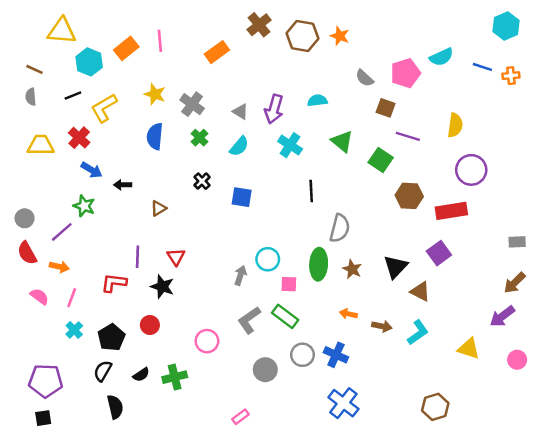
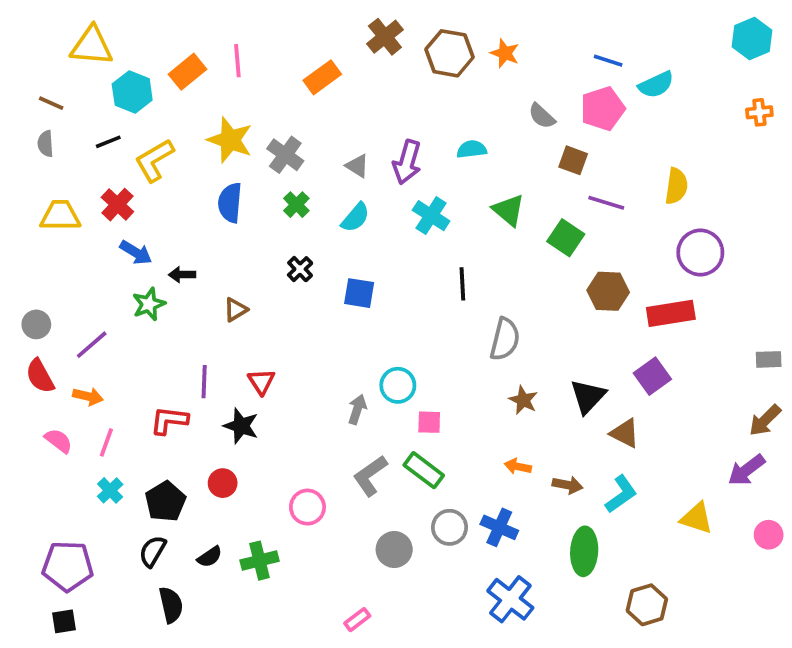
blue line: (482, 67) -> (608, 61), moved
yellow star: (155, 94) -> (230, 140), size x1.4
green star: (84, 206) -> (149, 304), moved, turned 30
green ellipse: (319, 264) -> (584, 551), moved

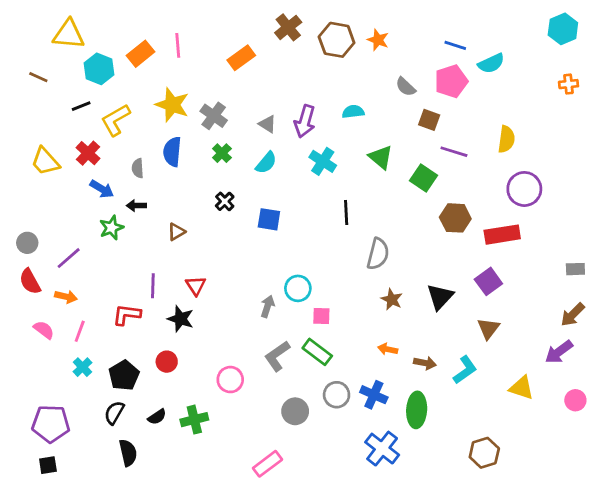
gray semicircle: (46, 144) -> (138, 168), moved
yellow trapezoid: (60, 216) -> (45, 161), turned -132
brown triangle: (625, 433) -> (488, 328), moved, turned 40
green ellipse: (584, 551) -> (417, 410), moved
pink rectangle: (357, 620) -> (268, 464), size x1.5

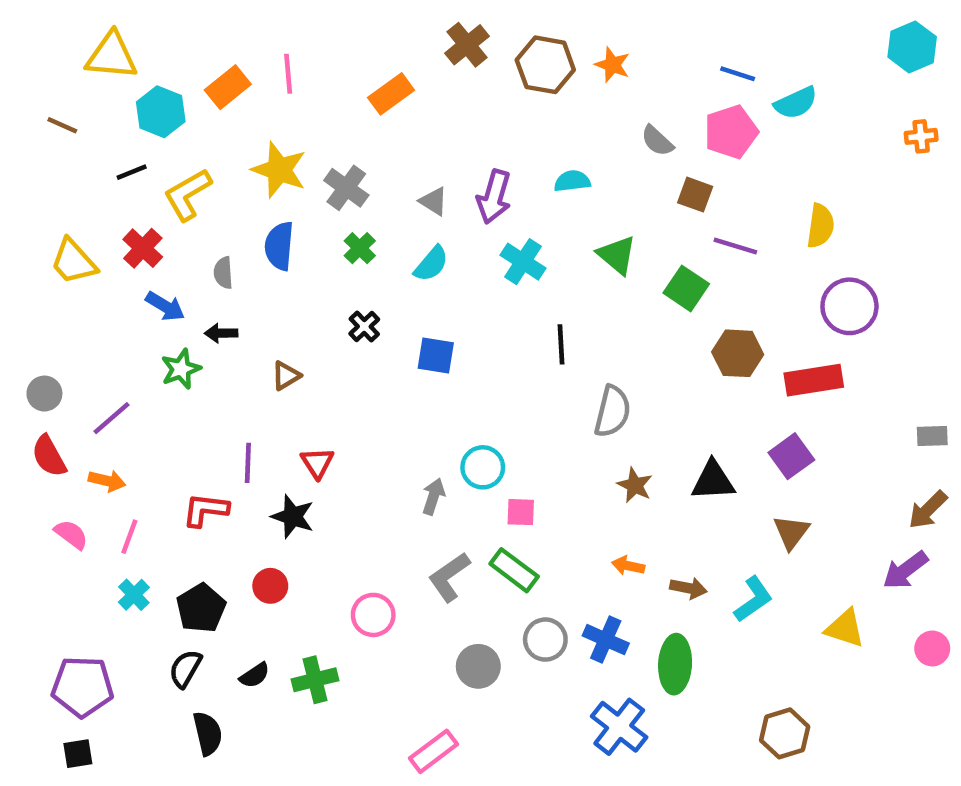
black triangle: (440, 297) -> (713, 481), turned 44

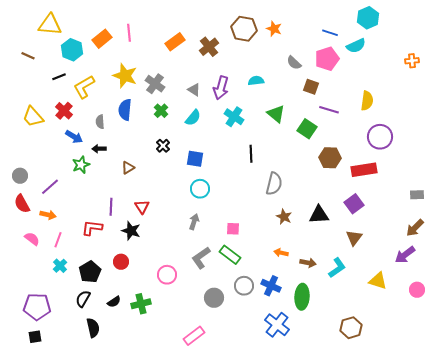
brown cross: (467, 45) -> (209, 47), moved
cyan hexagon: (912, 47) -> (368, 18), moved
cyan circle: (483, 467) -> (200, 189), moved

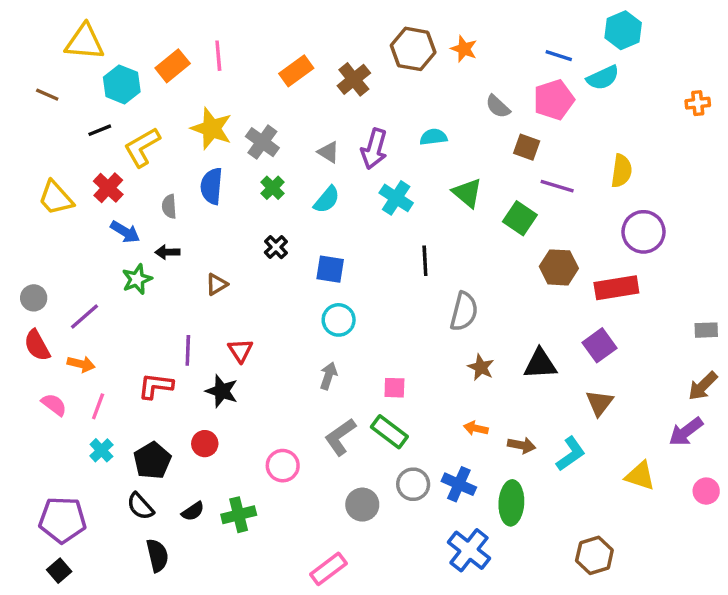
black semicircle: (83, 299) -> (140, 506), turned -72
black square: (35, 337) -> (59, 571), turned -32

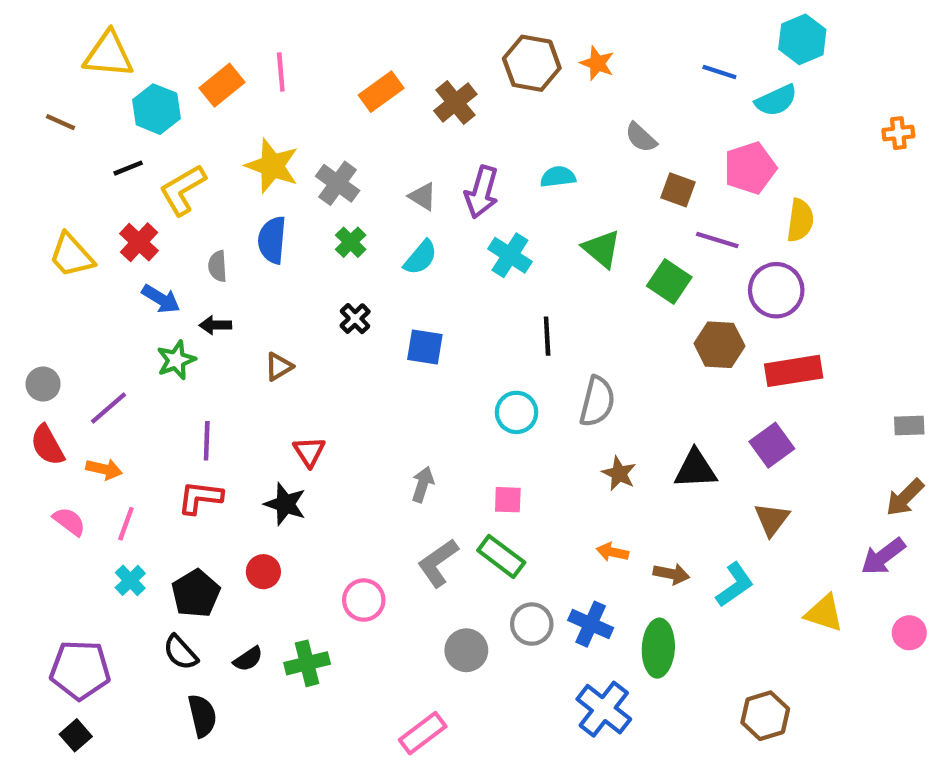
pink pentagon: (554, 100) -> (750, 168), moved
purple circle: (644, 232) -> (776, 290), moved
cyan circle: (339, 320) -> (517, 412), moved
purple line: (188, 350) -> (207, 441), moved

